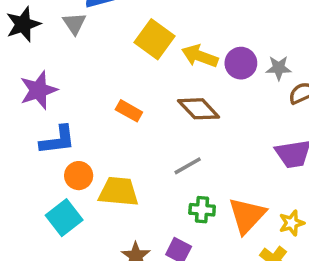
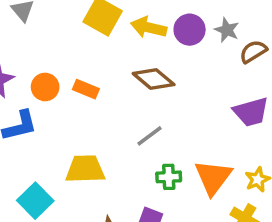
gray star: (279, 68) -> (227, 30), turned 30
orange circle: (79, 176) -> (45, 87), moved

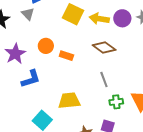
orange circle: (45, 87) -> (46, 46), moved
gray line: (150, 136) -> (104, 80), turned -70

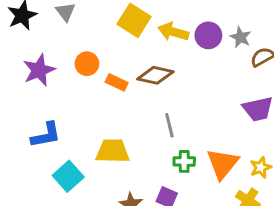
brown diamond: (104, 47) -> (155, 75), moved, turned -30
blue L-shape: (31, 79) -> (46, 135), moved

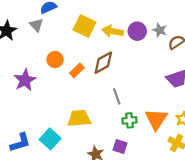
purple star: (39, 70) -> (25, 80), moved
brown diamond: (155, 75) -> (103, 63), turned -35
orange rectangle: (117, 82) -> (77, 70), turned -64
blue L-shape: (46, 135) -> (20, 142), moved

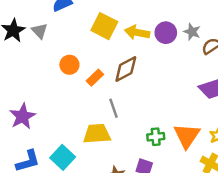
gray triangle: (36, 25) -> (40, 31), moved
purple star: (25, 80) -> (23, 116), moved
gray line: (117, 96) -> (113, 108), moved

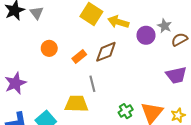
purple circle: (166, 33) -> (146, 35), moved
orange circle: (69, 65) -> (49, 48), moved
green cross: (156, 137) -> (126, 111), turned -32

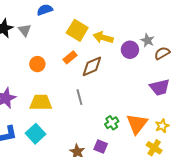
orange rectangle: (79, 57) -> (70, 57), moved
yellow trapezoid: (76, 104) -> (41, 103), moved

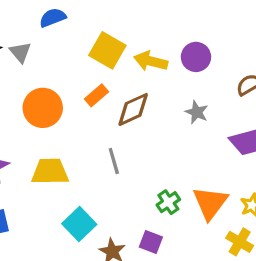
gray star: (148, 40) -> (197, 112), moved
purple circle: (130, 50) -> (196, 57), moved
orange circle: (37, 64) -> (43, 108), size x1.5
cyan square: (35, 134) -> (79, 224), moved

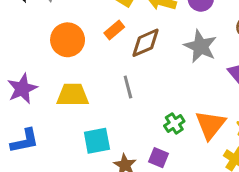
gray star: (197, 112) -> (200, 46), size x1.6
cyan square: (79, 224) -> (97, 141), turned 32

